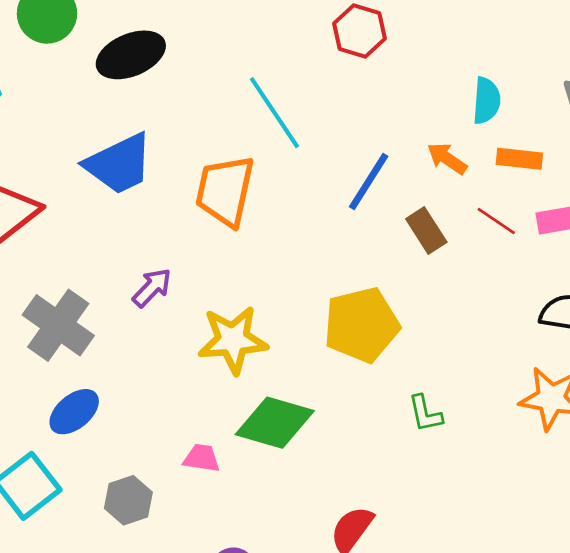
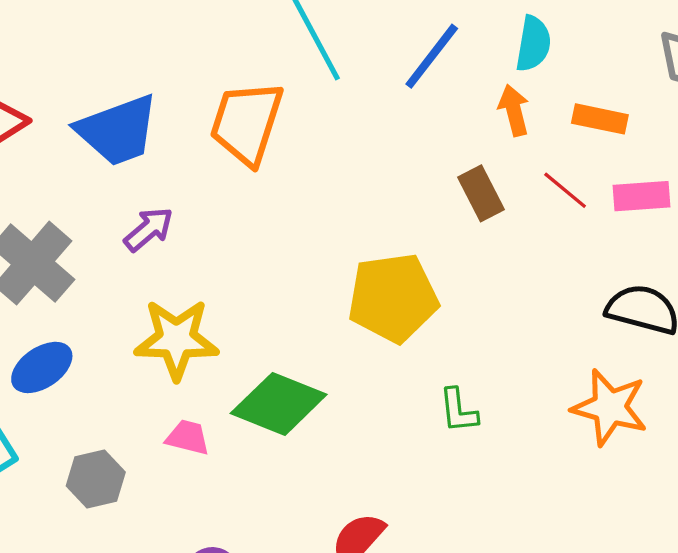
cyan semicircle: (486, 101) -> (533, 44), moved
orange arrow: (447, 159) -> (514, 110), turned 36
blue trapezoid: (119, 164) -> (118, 130), moved
blue line: (369, 181) -> (432, 56), moved
yellow star: (233, 340) -> (176, 339), moved

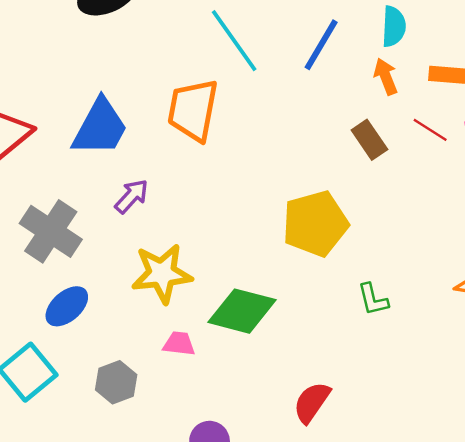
blue trapezoid: (118, 130) -> (100, 127), turned -34

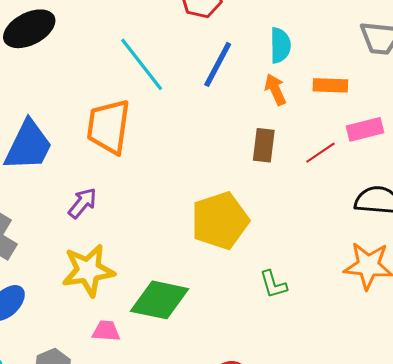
red line: (430, 130) -> (320, 153), moved, turned -64
brown rectangle: (369, 140) -> (264, 145), turned 44
purple arrow: (132, 196) -> (82, 203), moved

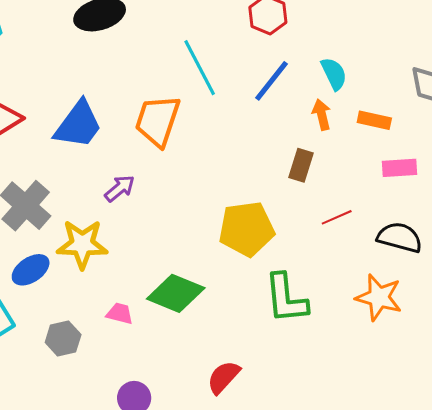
cyan semicircle: (280, 45) -> (334, 74), turned -36
red line: (320, 153) -> (337, 217), moved
yellow star: (88, 270) -> (82, 244), moved
green L-shape: (273, 284) -> (286, 298), size x1.8

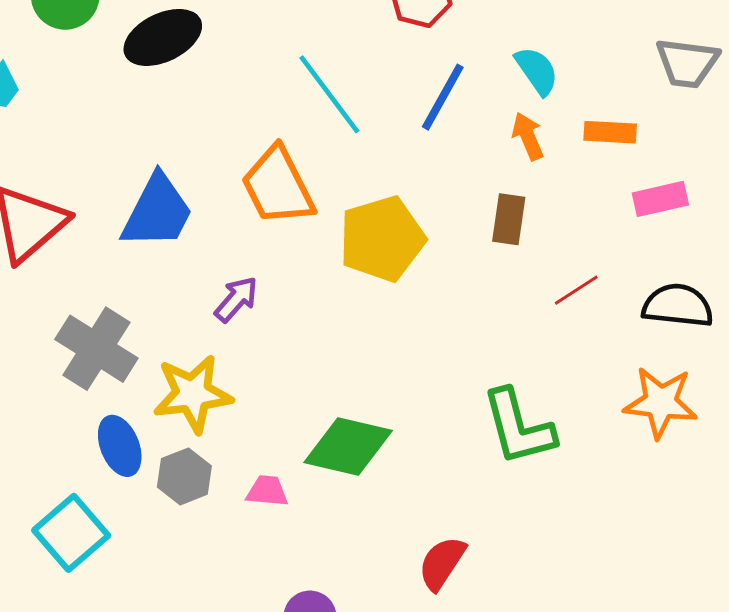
orange trapezoid: (158, 121) -> (278, 186), turned -36
yellow pentagon: (247, 229) -> (382, 239), moved
blue ellipse: (31, 270) -> (120, 446), turned -69
gray hexagon: (63, 338) -> (184, 476), moved

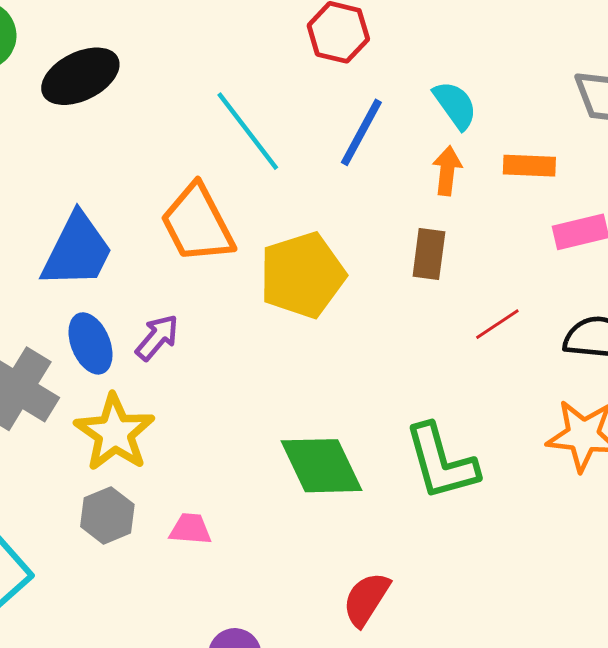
orange arrow: (528, 136) -> (447, 171), turned 30
yellow star: (193, 394) -> (115, 433), turned -30
blue ellipse: (120, 446) -> (91, 343), moved
green diamond: (348, 446) -> (321, 466), moved, turned 52

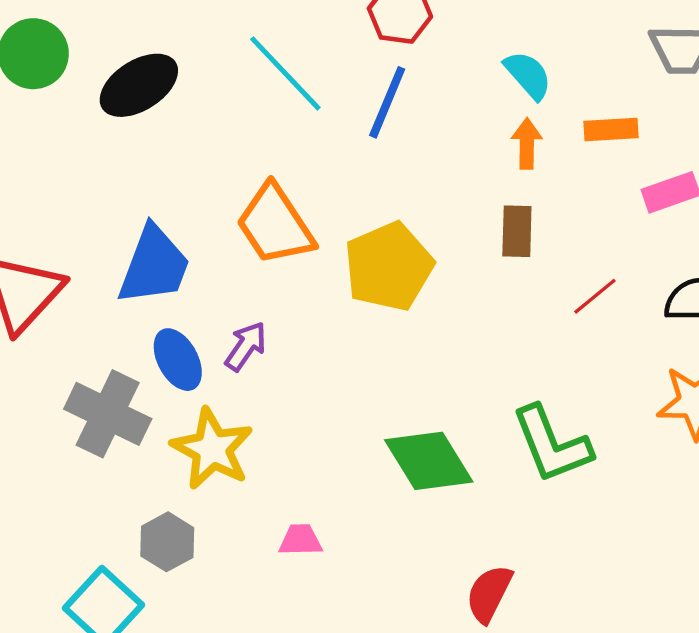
cyan line: (248, 131) -> (285, 73), moved
blue line: (361, 132) -> (387, 102), moved
gray hexagon: (107, 515) -> (167, 542), moved

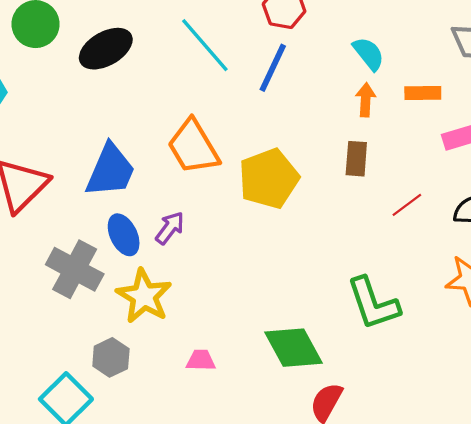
green diamond: (429, 461) -> (293, 348), moved

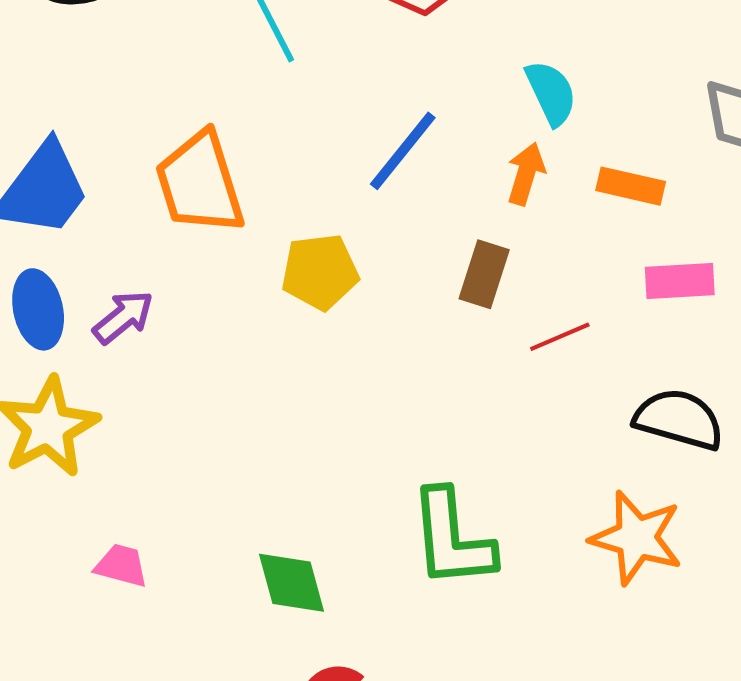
blue line: (273, 68) -> (403, 151), moved
yellow pentagon: (269, 179) -> (320, 272), size x0.7
red line: (407, 205) -> (560, 337), moved
green diamond: (293, 348) -> (291, 583), size x0.7

